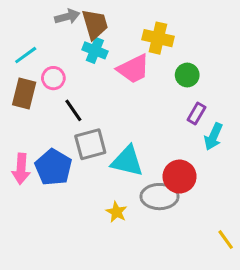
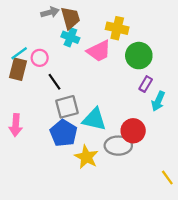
cyan line: (26, 55) -> (19, 53), moved
green circle: (187, 75) -> (139, 56), size x1.5
blue pentagon: (53, 167) -> (64, 133), moved
yellow star: (116, 212) -> (86, 157), size x1.5

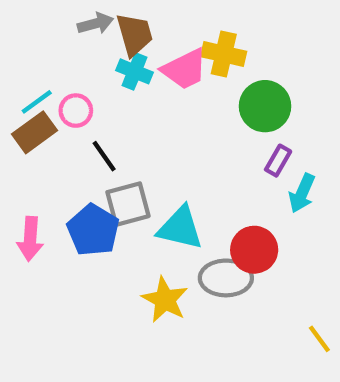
pink trapezoid: (99, 51) -> (185, 69), moved
brown rectangle: (18, 69) -> (34, 132), turned 40
blue pentagon: (64, 133) -> (93, 230), moved

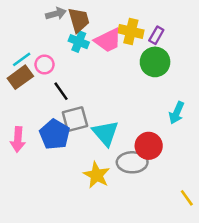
purple rectangle: (278, 161) -> (156, 35), moved
cyan triangle: (180, 228) -> (105, 133), turned 36

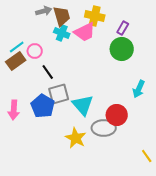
yellow cross: (131, 31) -> (95, 16), moved

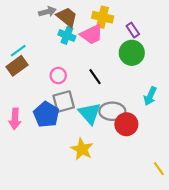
brown trapezoid: (62, 16) -> (67, 17), turned -35
purple rectangle: (123, 28) -> (133, 30), turned -64
pink circle: (35, 51) -> (58, 76), moved
black line: (48, 72) -> (95, 77), moved
gray ellipse: (104, 128) -> (112, 111), moved

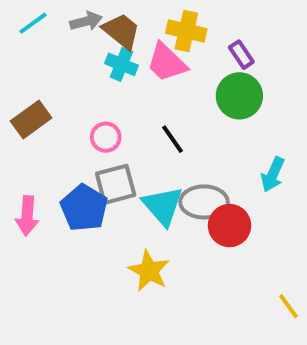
pink trapezoid: (92, 34) -> (167, 62), turned 70
cyan line: (18, 51) -> (33, 23), moved

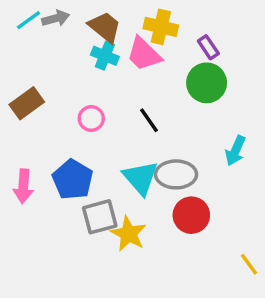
gray arrow: (86, 21) -> (56, 18), moved
gray square: (116, 184) -> (100, 217), moved
red circle: (230, 226) -> (191, 215), moved

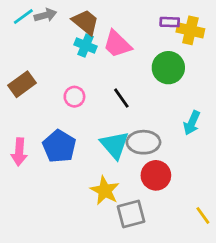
yellow cross: (161, 27) -> (190, 30), moved
purple rectangle: (208, 47) -> (170, 22), moved, turned -54
gray square: (100, 217) -> (131, 214), moved

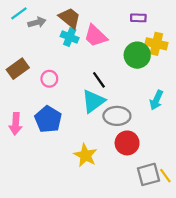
gray arrow: (45, 15) -> (37, 22), moved
yellow cross: (190, 30) -> (156, 44), moved
pink circle: (74, 97) -> (49, 79), moved
cyan triangle: (114, 145) -> (93, 101), moved, turned 35
gray square: (131, 214) -> (148, 174), moved

